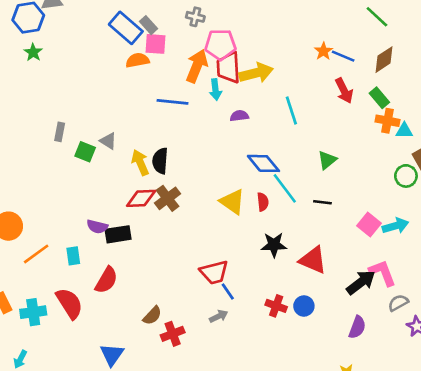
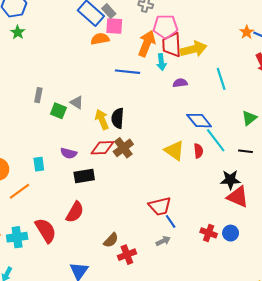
purple semicircle: (97, 227) -> (69, 153), moved
black star: (274, 245) -> (230, 180), moved
cyan rectangle: (73, 256) -> (39, 164), moved

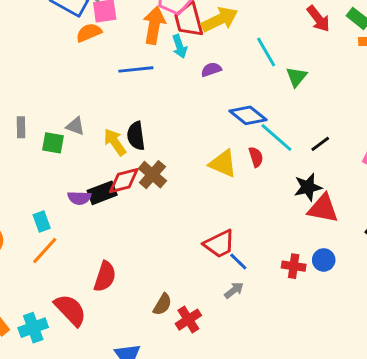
green triangle: (249, 118) -> (296, 77), moved
black line: (245, 151) -> (320, 144), turned -32
black rectangle: (84, 176) -> (102, 193), moved
orange line: (20, 191) -> (45, 251), moved

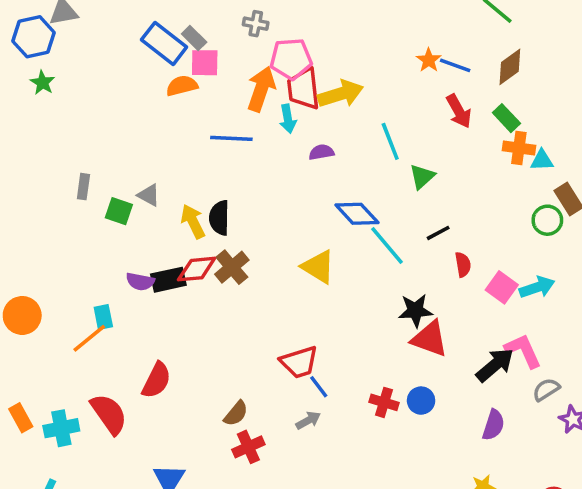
black line: (320, 144) -> (438, 233), moved
red semicircle: (256, 157) -> (463, 265), moved
cyan rectangle: (42, 221) -> (103, 317), moved
brown semicircle: (162, 304) -> (236, 414), moved

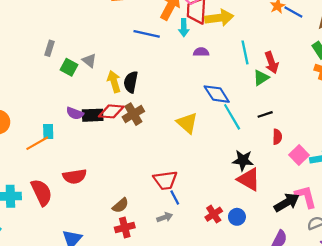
red arrow: (459, 111) -> (271, 63), moved
red semicircle: (156, 380) -> (75, 176), turned 45
red cross: (384, 402) -> (214, 214), turned 30

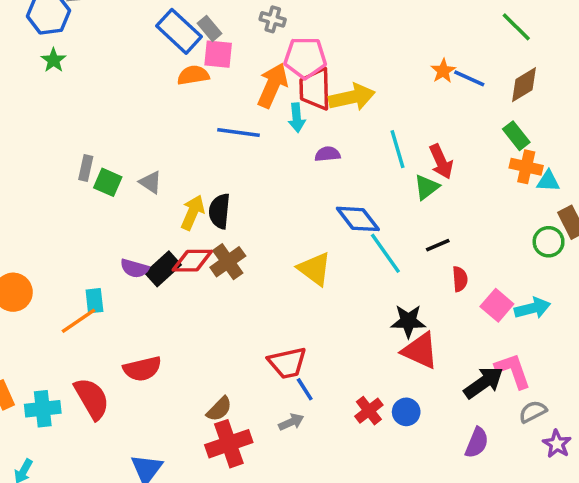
green square: (69, 67) -> (108, 182), moved
yellow arrow: (114, 82) -> (193, 212), turned 45
black rectangle: (93, 115) -> (163, 269), turned -35
red cross: (125, 228) -> (229, 444), size x1.4

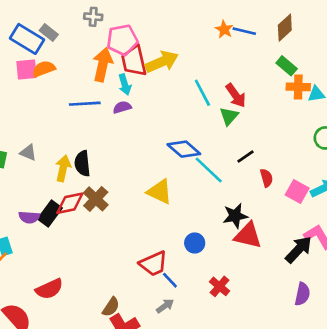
pink square: (218, 54) -> (27, 69), moved
purple semicircle: (328, 154) -> (122, 107), moved
blue circle: (406, 412) -> (195, 243), moved

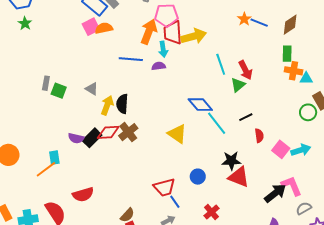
green rectangle: (287, 66) -> (287, 54), turned 42
pink square: (27, 69) -> (91, 27), turned -30
gray triangle: (28, 153) -> (92, 89), moved

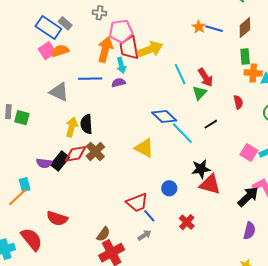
gray triangle: (92, 89) -> (59, 92), moved, size x1.5
red semicircle: (259, 136) -> (238, 102), moved
red semicircle: (83, 195) -> (57, 218), turned 40

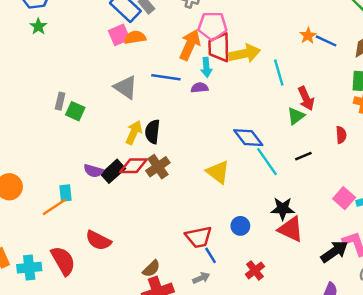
cyan line: (180, 74) -> (279, 73), moved

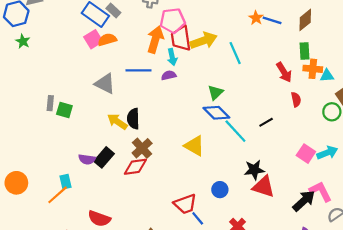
red arrow: (306, 98) -> (284, 72), moved
green triangle: (296, 116) -> (215, 92), moved
yellow arrow: (134, 132) -> (117, 122), turned -72
red diamond: (133, 166) -> (135, 167), moved

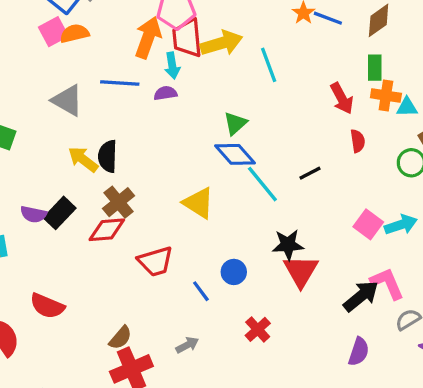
red triangle: (264, 187) -> (301, 271), turned 40
red trapezoid: (185, 204) -> (155, 261), moved
blue line: (198, 218) -> (201, 291), moved

